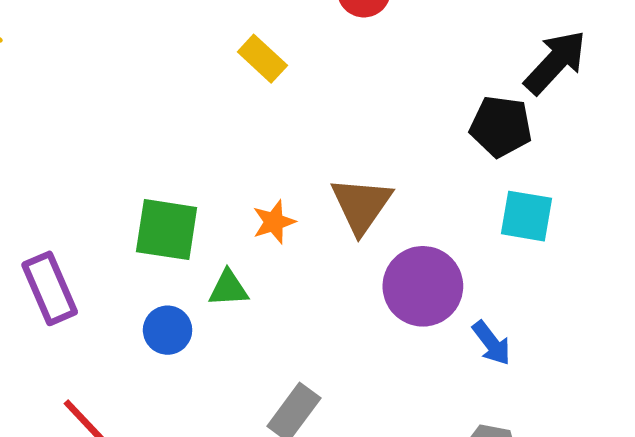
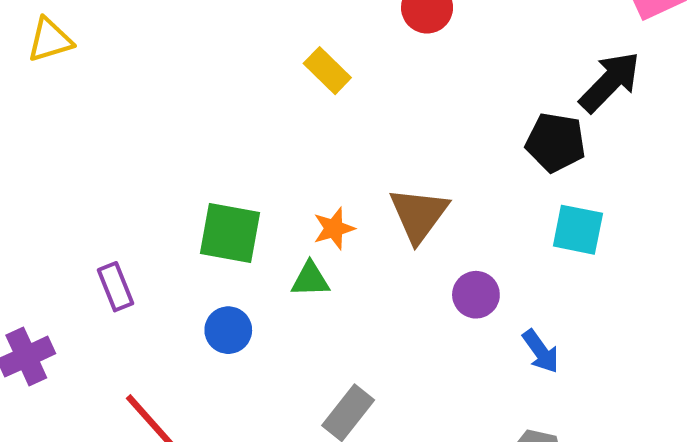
purple circle: (423, 286) -> (476, 295), size x0.6
purple rectangle: (50, 288) -> (116, 287), size x0.7
green triangle: (228, 288) -> (310, 279), moved

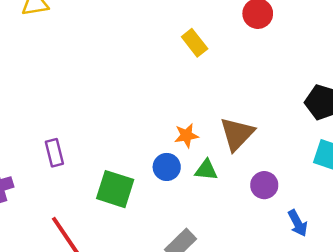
green square: (230, 233) -> (115, 189), moved
green triangle: (310, 279) -> (206, 170), moved
blue circle: (228, 330) -> (167, 167), moved

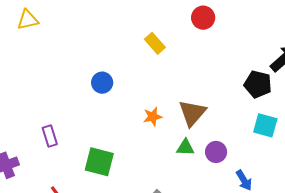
blue circle: (167, 167) -> (102, 83), moved
green triangle: (206, 170) -> (185, 147), moved

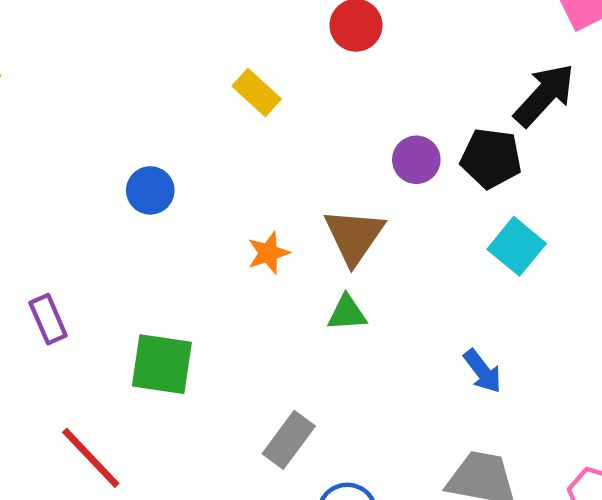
cyan square: (265, 125) -> (517, 246), turned 30
purple circle: (216, 152) -> (416, 160), moved

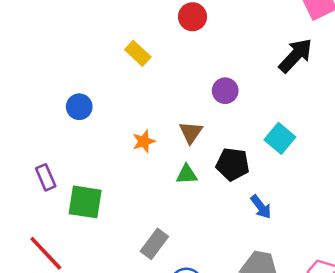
black pentagon: (491, 158) -> (233, 164), moved
brown triangle: (354, 236) -> (191, 132), size x0.7
purple rectangle: (48, 319) -> (46, 177), moved

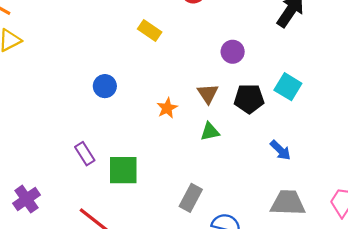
black pentagon: (233, 164) -> (249, 99), moved

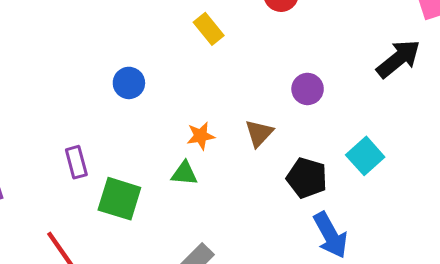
black pentagon: (249, 99) -> (307, 178), moved
green triangle: (210, 132) -> (184, 173), moved
blue arrow: (280, 150) -> (330, 235), size x1.5

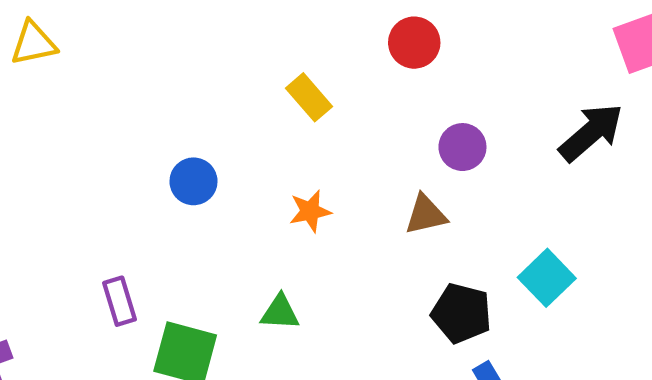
purple circle: (308, 89) -> (462, 147), moved
brown triangle: (259, 133) -> (426, 215), moved, turned 36
orange star: (201, 136) -> (310, 211), moved

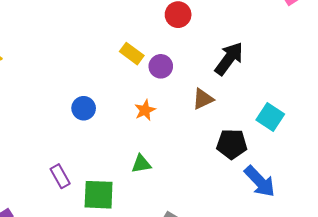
black arrow: (591, 132) -> (229, 59), moved
purple circle: (462, 147) -> (161, 66), moved

